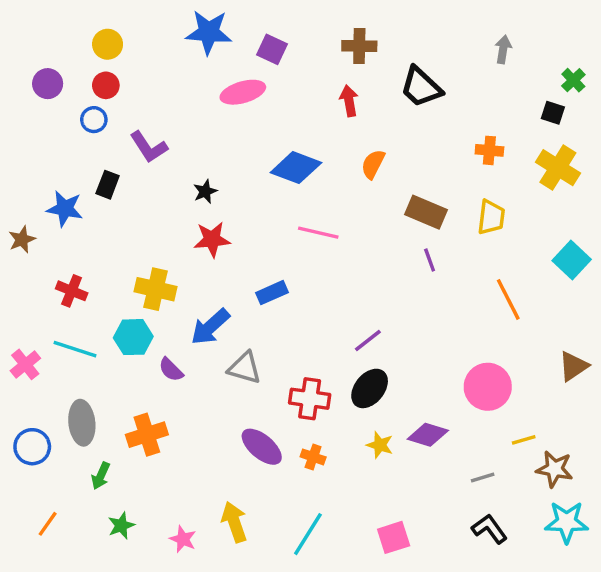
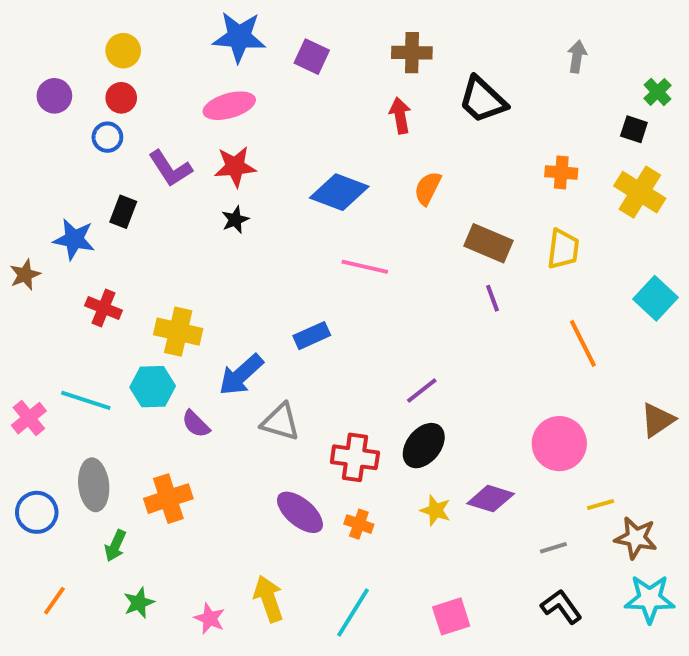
pink ellipse: (243, 92) -> (229, 106), moved
red star: (212, 239) -> (235, 167), moved
red cross: (72, 291) -> (104, 308), moved

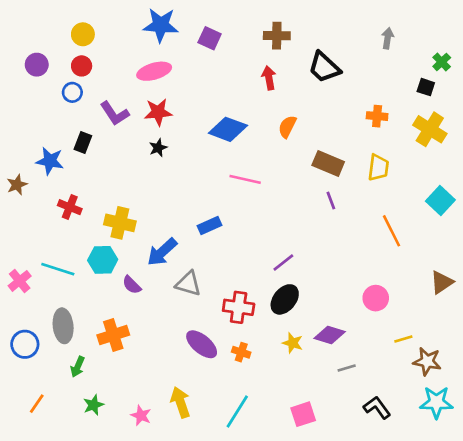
pink circle: (559, 444) -> (376, 298), size x0.7
gray line: (553, 548) -> (347, 368), moved

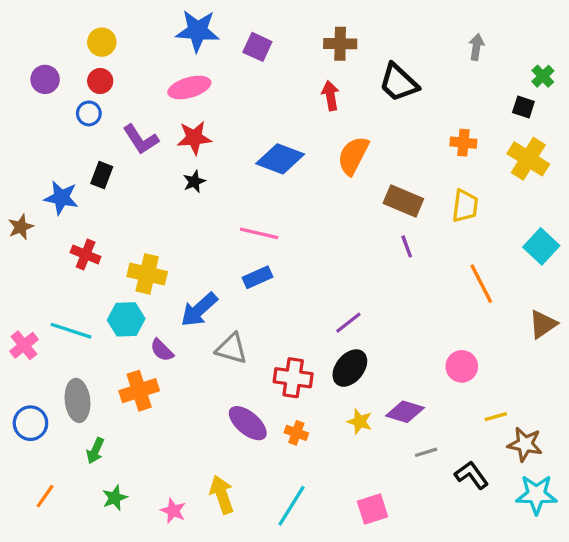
orange semicircle: (287, 127) -> (353, 156), size x1.4
pink line: (245, 179) -> (259, 233), moved
brown triangle: (442, 282) -> (543, 324), moved
orange cross: (113, 335) -> (139, 391), moved
black L-shape: (377, 408) -> (472, 475), moved

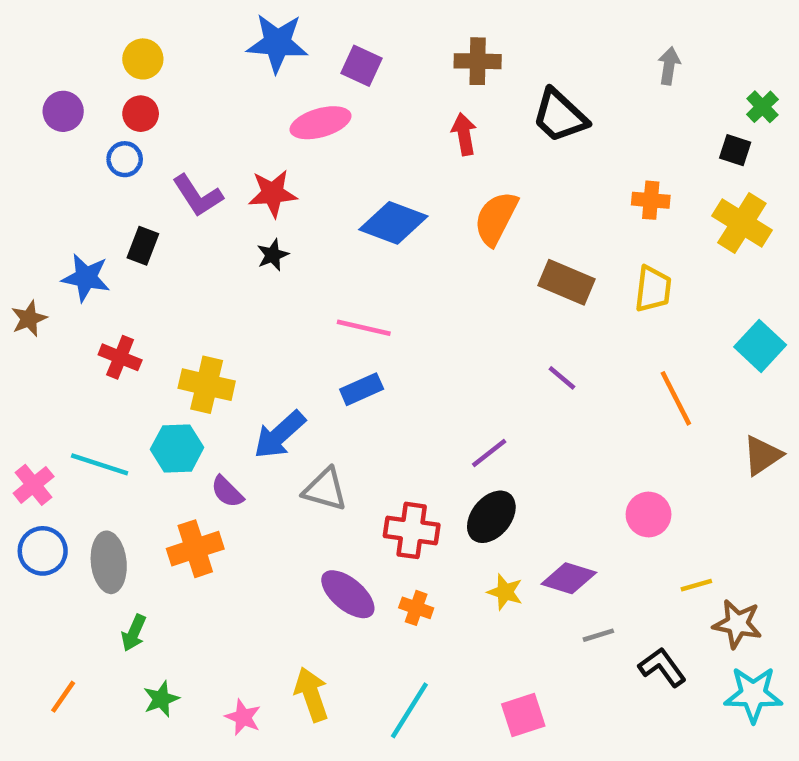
pink ellipse: (189, 87) -> (321, 123), moved
purple line: (407, 246) -> (562, 378), moved, turned -30
blue circle: (30, 423) -> (43, 551), moved

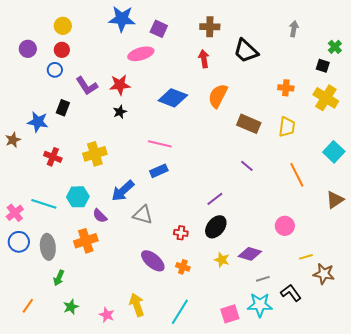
yellow cross: (207, 385) -> (95, 154), moved, turned -30
red cross: (412, 530) -> (181, 233), size x0.6
cyan star: (753, 694) -> (260, 305), moved

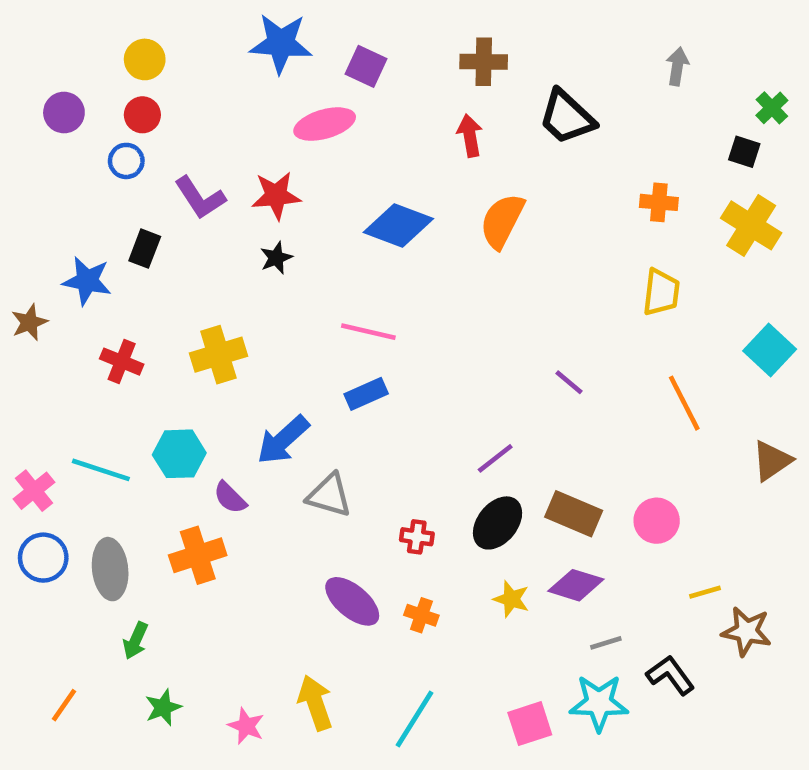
brown rectangle: (249, 124) -> (574, 514), moved

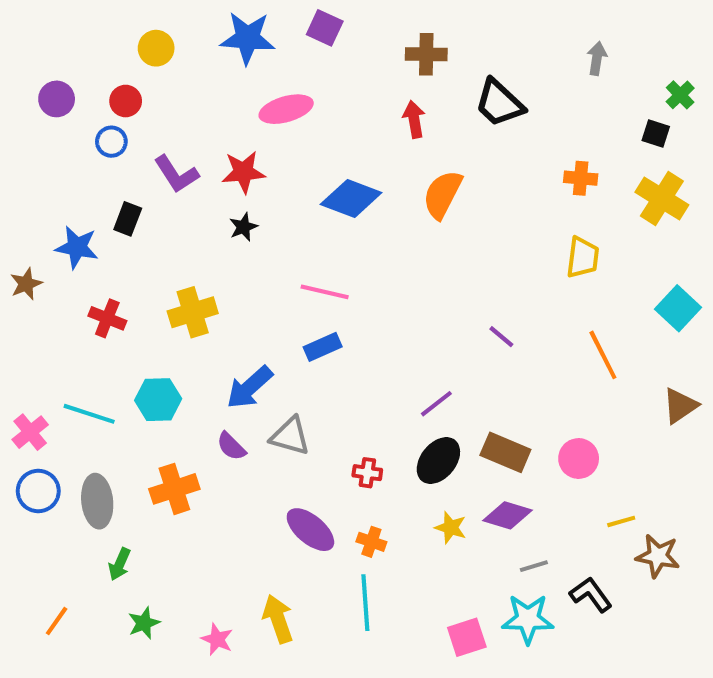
yellow circle: (145, 59) -> (156, 48), moved
purple square: (366, 66) -> (325, 28), moved
purple semicircle: (230, 498) -> (231, 446), moved
cyan line: (414, 719) -> (365, 603), moved, turned -36

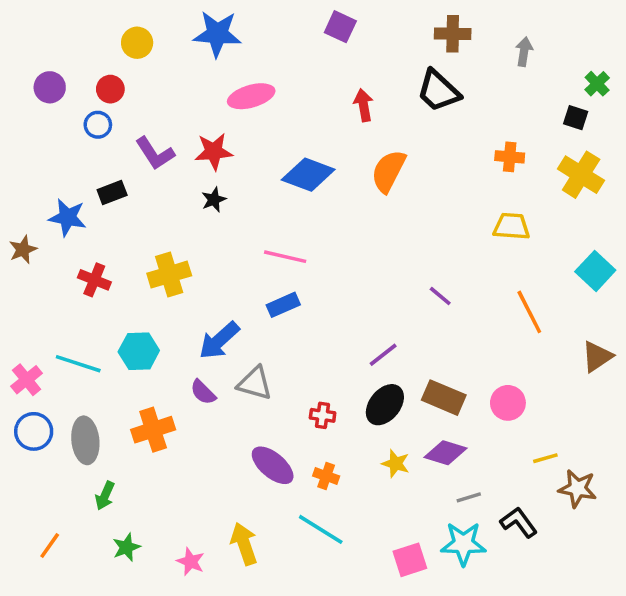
purple square: (325, 28) -> (340, 27), moved
brown cross: (426, 54) -> (453, 34), moved
black rectangle: (128, 219) -> (112, 192), turned 48
yellow trapezoid: (583, 257) -> (512, 226), turned -93
cyan line: (365, 603) -> (321, 529), turned -54

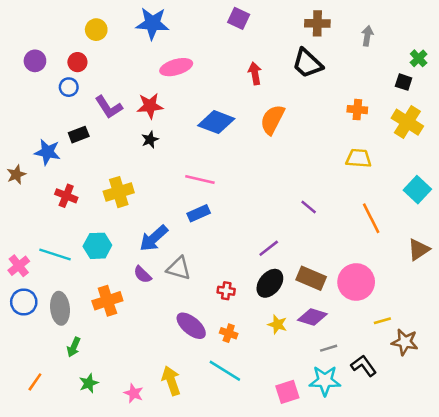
pink circle: (508, 403) -> (356, 282), size x1.5

